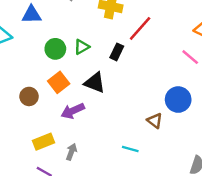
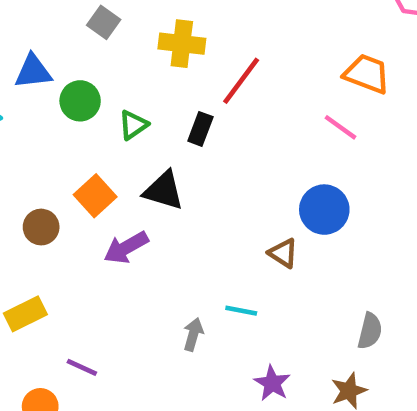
green circle: (55, 49) -> (80, 101), moved
yellow rectangle: (43, 142) -> (25, 314), moved
gray arrow: (71, 152) -> (193, 334), moved

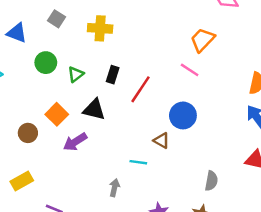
blue triangle: (33, 72) -> (17, 33), moved, turned 30
orange trapezoid: (367, 74) -> (202, 40), turned -64
red line: (241, 81) -> (140, 89), moved
cyan line: (241, 311) -> (138, 162), moved

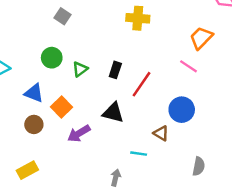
yellow cross: (100, 28) -> (138, 18), moved
blue triangle: (17, 33) -> (34, 93), moved
black triangle: (94, 110) -> (113, 113), moved
gray semicircle: (211, 181) -> (199, 166), moved

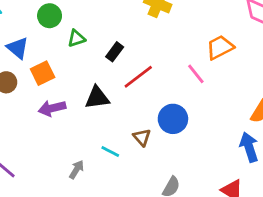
black triangle: (113, 113) -> (97, 98), turned -40

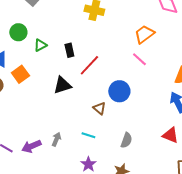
black rectangle: (115, 52) -> (69, 50), turned -40
pink line: (196, 74) -> (139, 59), moved
purple arrow: (52, 108) -> (31, 146), moved
cyan line: (110, 152) -> (88, 135), moved

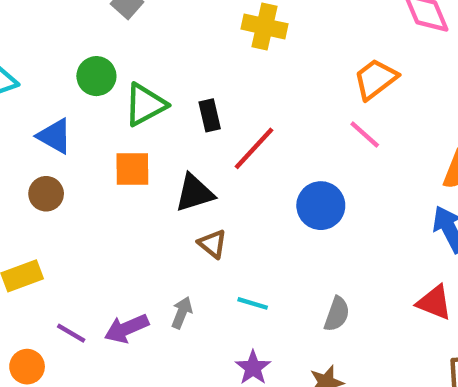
green triangle: (40, 45) -> (145, 105), size x1.5
orange square: (20, 74) -> (132, 169), moved, turned 36
brown triangle: (99, 108) -> (212, 244), moved

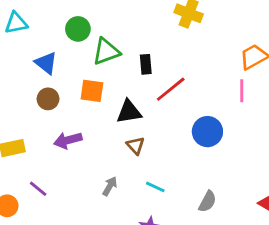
pink line: (365, 134) -> (242, 91), turned 40
brown circle: (46, 194) -> (48, 99), moved
purple arrow: (127, 328) -> (68, 140), moved

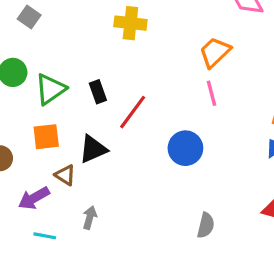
brown triangle: (136, 146) -> (65, 175), moved
gray arrow: (110, 186) -> (90, 218), moved
cyan line: (155, 187) -> (45, 236), moved

